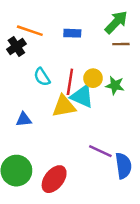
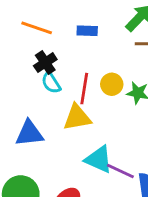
black cross: (16, 47) -> (45, 63), moved
cyan triangle: (82, 96) -> (99, 159), moved
blue triangle: (24, 119) -> (29, 133), size x1.5

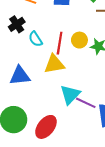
black cross: (45, 63) -> (17, 24), moved
cyan triangle: (99, 159) -> (70, 94), turned 50

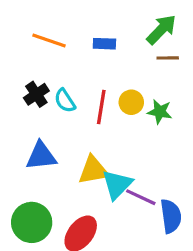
black cross: (17, 24) -> (36, 94), moved
yellow triangle: (54, 64) -> (93, 170), moved

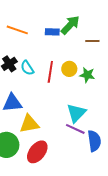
green arrow: (161, 29) -> (70, 25), moved
yellow triangle: (93, 170) -> (29, 124), moved
cyan triangle: (117, 184) -> (76, 113), moved

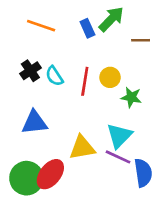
blue rectangle: (52, 32) -> (87, 28), turned 64
green star: (87, 75) -> (131, 97), moved
yellow triangle: (29, 124) -> (82, 148), moved
red ellipse: (37, 152) -> (50, 174), moved

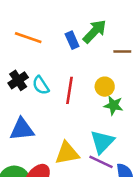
yellow circle: (110, 77) -> (105, 87), moved

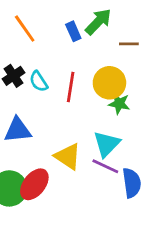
orange line: (28, 38) -> (25, 29), turned 36
yellow circle: (105, 87) -> (109, 83), size x1.5
yellow triangle: (67, 153) -> (68, 156), turned 44

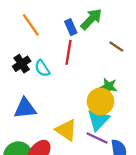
brown line: (129, 44) -> (116, 47), moved, turned 35
yellow circle: (109, 83) -> (100, 101), moved
red line: (71, 87) -> (68, 52), moved

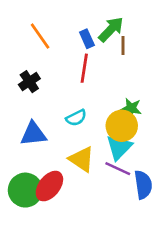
brown line: (116, 47) -> (123, 45), moved, turned 56
cyan semicircle: (42, 68) -> (76, 118), moved, turned -84

